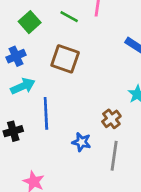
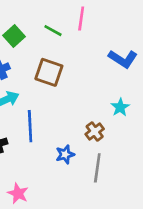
blue star: (81, 142) -> (65, 154), turned -30

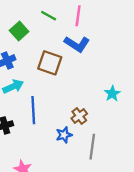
green line: (53, 31) -> (49, 16), moved
blue L-shape: (123, 59) -> (77, 44), moved
brown cross: (95, 132) -> (79, 116), moved

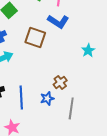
cyan star: (112, 94) -> (88, 50), moved
blue line: (33, 110) -> (21, 97), moved

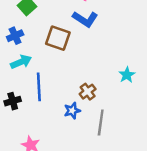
cyan star: (88, 50) -> (127, 75), moved
blue line: (21, 97) -> (39, 87), moved

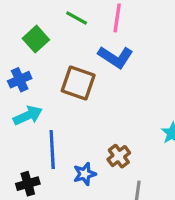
black cross: (13, 101) -> (28, 184), moved
blue star: (72, 111) -> (85, 174), moved

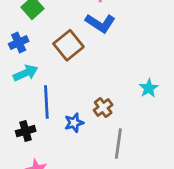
brown square: (78, 83) -> (68, 45), turned 32

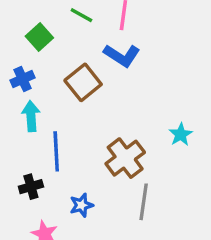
cyan arrow: (26, 73) -> (31, 116), turned -70
brown cross: (103, 108) -> (125, 158), size x1.6
blue star: (74, 123) -> (81, 205), moved

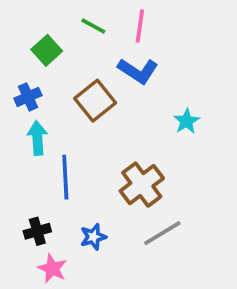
cyan star: (181, 135) -> (187, 121), moved
black cross: (31, 187) -> (37, 231), moved
gray line: (144, 202) -> (162, 233), turned 51

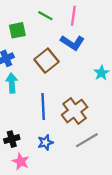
green square: (47, 50) -> (17, 30), turned 30
blue line: (65, 177) -> (43, 107), moved

